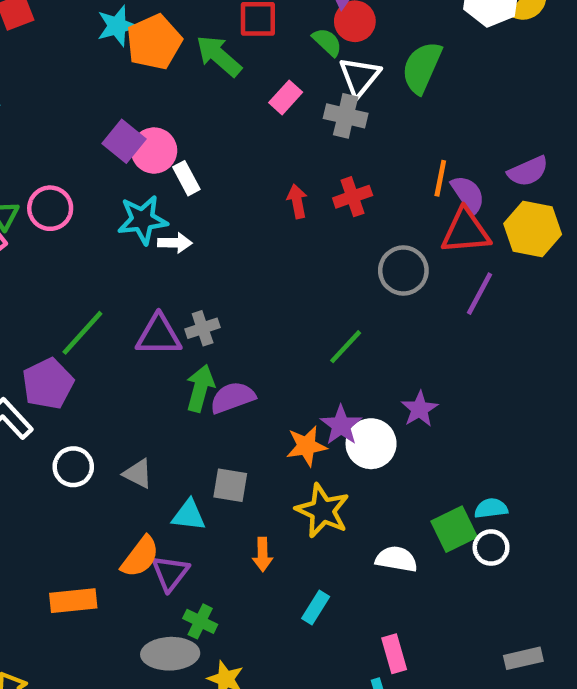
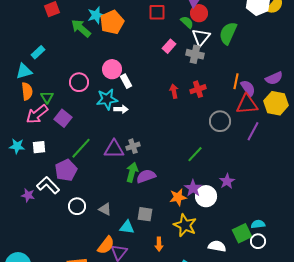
green arrow: (219, 56) -> (81, 28), moved
purple square: (124, 141) -> (63, 118), moved
pink circle: (50, 208) -> (79, 82), moved

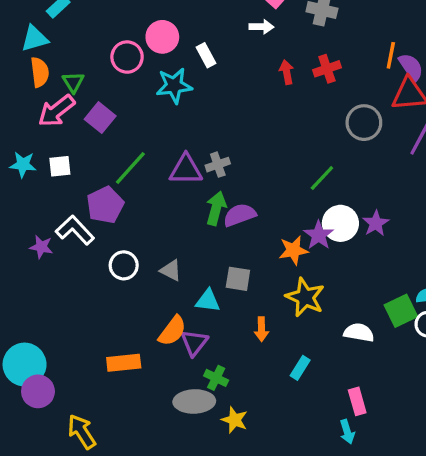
pink circle: (112, 69) -> (162, 37), moved
white arrow: (121, 109) -> (261, 27), moved
white circle: (206, 196) -> (340, 223), moved

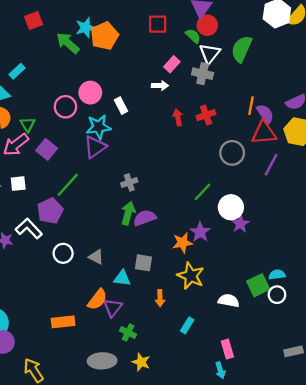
purple triangle: (186, 170) -> (95, 147), moved, turned -35
white circle: (340, 223) -> (231, 207), moved
gray ellipse: (194, 401) -> (102, 361), moved

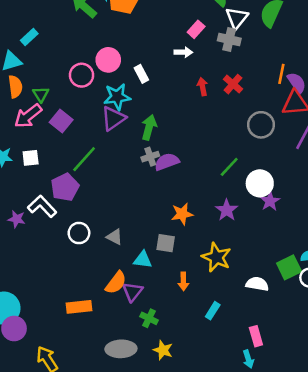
red cross: (206, 115) -> (233, 84), turned -30
green arrow: (128, 213) -> (149, 127), moved
purple semicircle: (145, 218) -> (167, 162), moved
orange star: (182, 243) -> (182, 214), moved

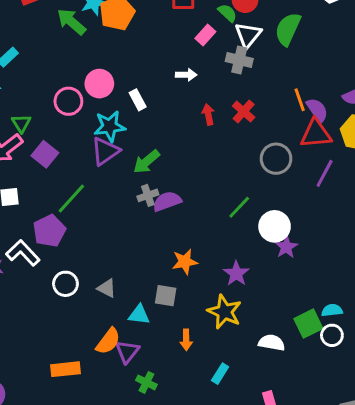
pink rectangle: (196, 29) -> (205, 35), moved
orange line: (281, 74) -> (300, 100), turned -30
green arrow: (149, 127) -> (146, 162), turned -145
purple star: (227, 210) -> (236, 273), moved

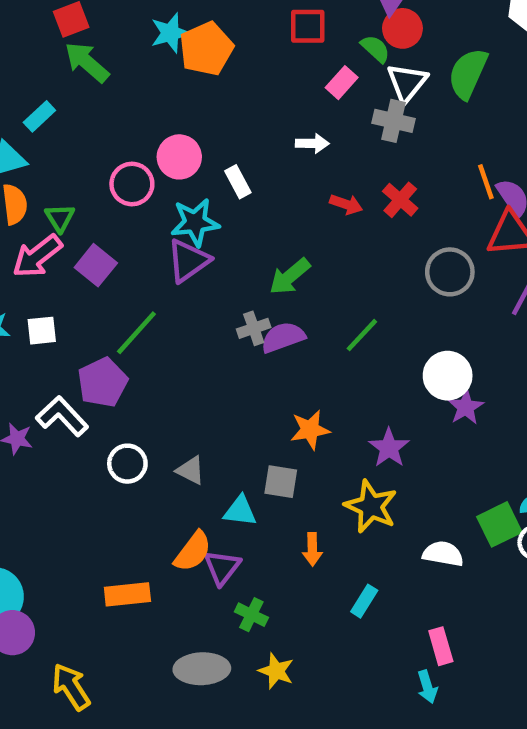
green arrow: (71, 22) -> (87, 62), moved
red arrow: (208, 114) -> (346, 204), turned 120
green arrow: (146, 162) -> (290, 276), moved
green line: (239, 207) -> (362, 335), moved

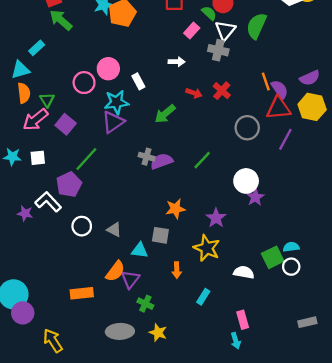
green arrow: (290, 276) -> (165, 114), moved
gray cross: (254, 328) -> (147, 157), turned 35

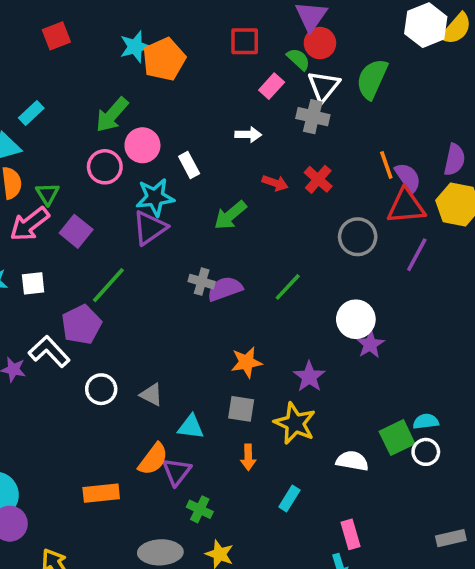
green arrow: (61, 20) -> (112, 115), moved, turned -90
purple semicircle: (310, 78) -> (454, 160), turned -54
gray square: (160, 235) -> (241, 409), moved

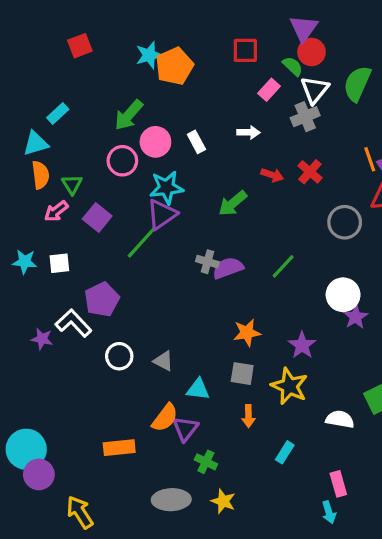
gray cross: (313, 117) -> (305, 117), turned -36
white rectangle: (189, 165) -> (196, 142), moved
pink arrow: (29, 224) -> (56, 211), size x0.7
green line: (108, 285) -> (141, 243), moved

